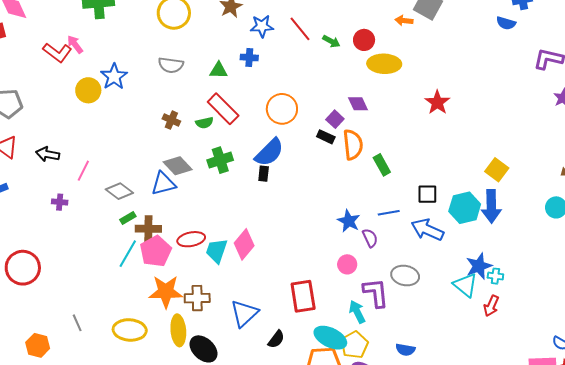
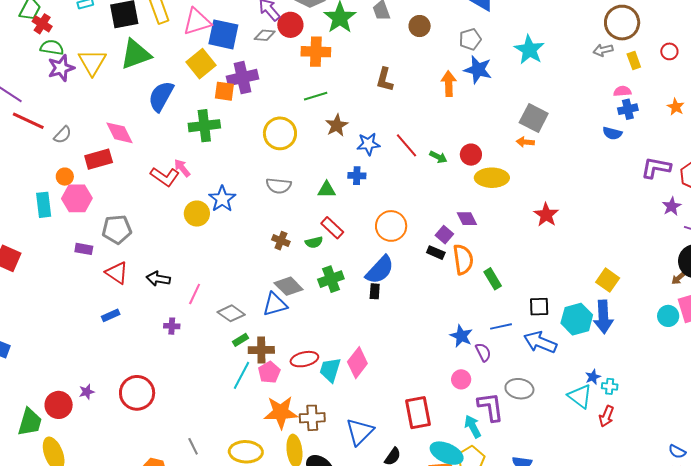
orange arrow: (404, 21) -> (525, 142), moved
red rectangle: (223, 109) -> (332, 228), size x0.7
pink pentagon: (156, 251) -> (269, 372), size x0.7
blue star: (479, 266) -> (593, 377), size x0.6

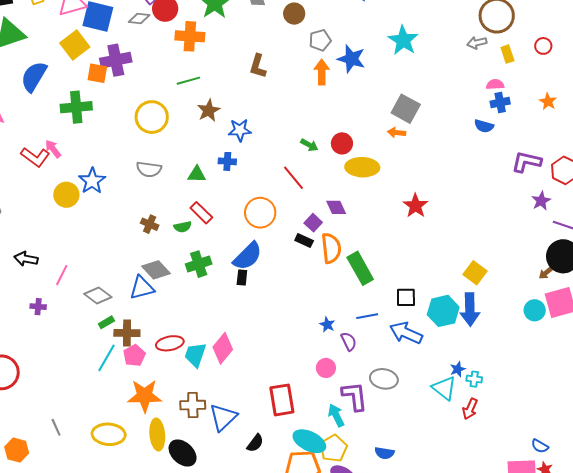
gray pentagon: (470, 39) -> (320, 40), moved
red line: (407, 145) -> (293, 178), moved
green rectangle: (493, 279) -> (360, 268), size x1.5
blue star: (461, 336) -> (327, 325), size x0.7
brown cross: (312, 418) -> (193, 405), moved

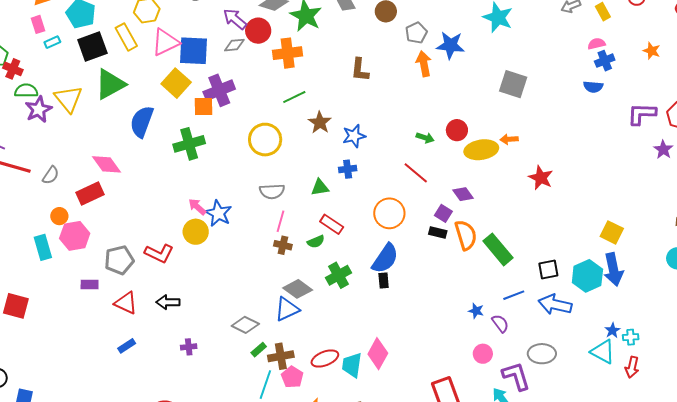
orange arrow: (397, 132) -> (509, 139), moved
pink arrow: (53, 149) -> (197, 207), moved
red L-shape: (35, 157) -> (159, 253), moved
pink line: (62, 275) -> (280, 221), moved

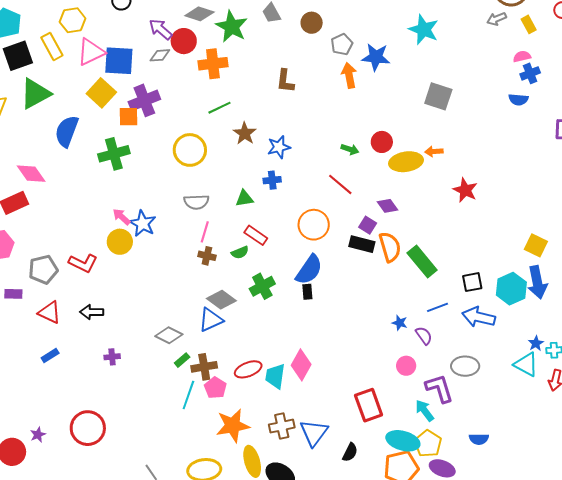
black rectangle: (438, 233) -> (362, 244), size x1.4

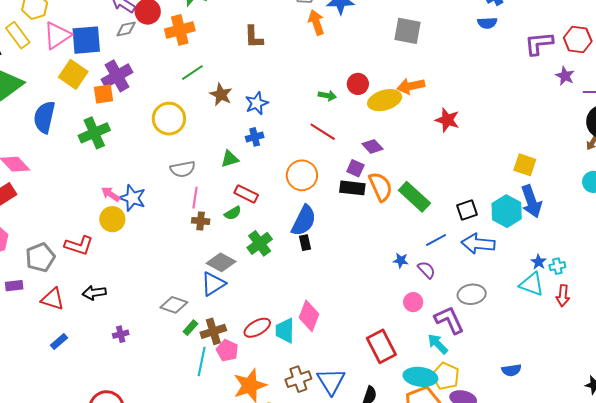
orange arrow: (434, 151) -> (411, 86), size x1.5
blue semicircle: (479, 439) -> (511, 370), moved

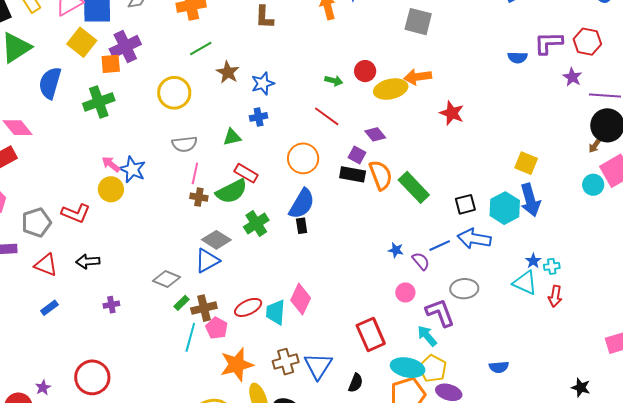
blue semicircle: (487, 23) -> (518, 58), moved
green semicircle: (233, 213) -> (232, 191), size x1.8
blue line: (436, 240) -> (440, 246), moved

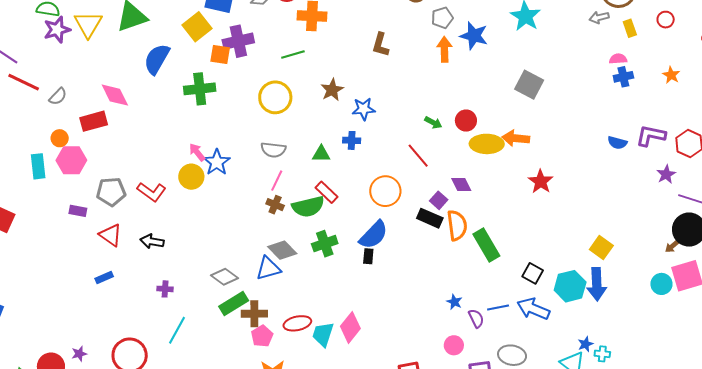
green line: (201, 48) -> (293, 55), moved
black square: (465, 204) -> (533, 273), turned 30
green rectangle: (181, 303) -> (234, 303), size x1.8
cyan line: (190, 337) -> (177, 330), moved

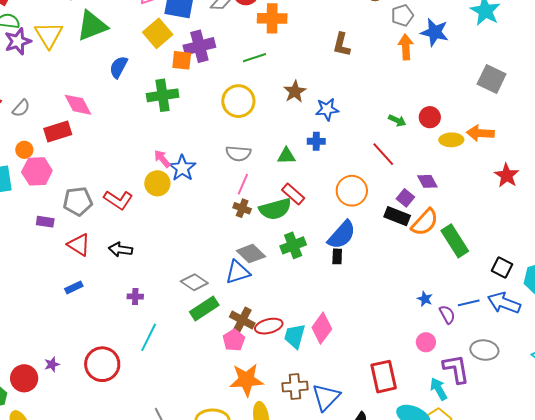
blue semicircle: (157, 59) -> (118, 67), size x0.7
yellow ellipse: (487, 144) -> (451, 140), size x0.7
orange semicircle: (457, 225) -> (425, 222), turned 52
brown cross: (254, 314) -> (242, 320), moved, turned 30

